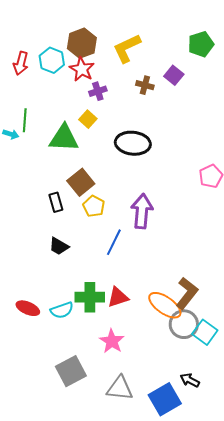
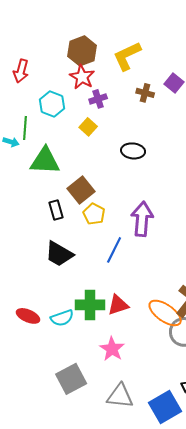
cyan hexagon: (52, 60) -> (52, 104), moved
green triangle: (64, 138) -> (45, 161), moved
black ellipse: (133, 143) -> (133, 151), size x0.7
black trapezoid: (59, 246) -> (59, 254), size x1.4

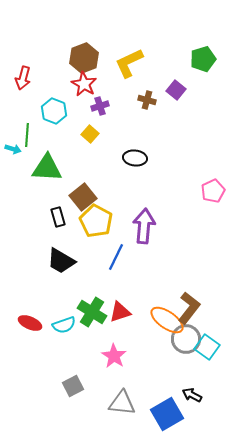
yellow pentagon: (94, 214) -> (96, 221), size x1.5
green cross: (90, 305) -> (92, 312), turned 32
gray square: (71, 379) -> (73, 386), size x0.7

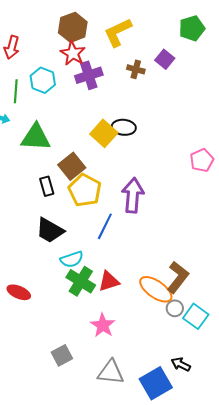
purple cross: (100, 106) -> (89, 75), size x1.5
yellow square: (90, 134) -> (104, 133), moved, size x1.5
green line: (27, 135) -> (16, 91), moved
cyan semicircle: (64, 325) -> (72, 259), moved
gray circle: (186, 339) -> (175, 308), size x0.6

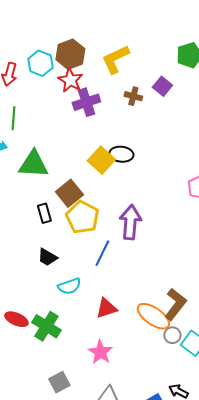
cyan hexagon: (43, 80) -> (40, 63), moved
black trapezoid: (50, 230) -> (47, 257), size x0.7
green cross: (81, 281) -> (46, 326), moved

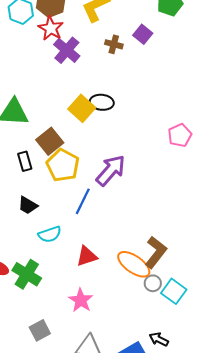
purple cross: (86, 102) -> (67, 50), turned -32
purple arrow: (130, 222) -> (111, 170), turned 36

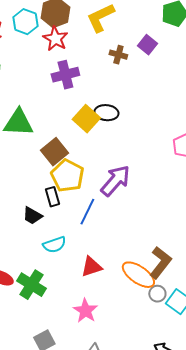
purple cross: (67, 50) -> (65, 75), moved, turned 36
black rectangle: (25, 161) -> (52, 197), moved

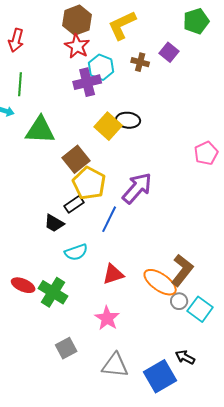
cyan hexagon: (25, 22) -> (101, 67), moved
black rectangle: (52, 197) -> (74, 204), turned 72

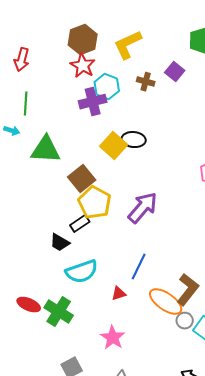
blue line: (109, 219) -> (139, 267), moved
cyan semicircle: (76, 252) -> (82, 272), size x1.4
red triangle: (113, 274) -> (119, 294), size x0.7

